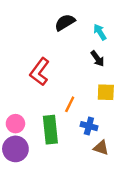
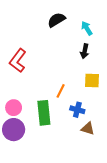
black arrow: (97, 59) -> (85, 51), turned 48
red L-shape: (40, 72) -> (18, 61), moved

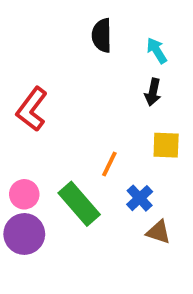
black semicircle: (56, 20) -> (102, 35), turned -60
blue cross: (77, 110) -> (140, 198), turned 32
green rectangle: (44, 113) -> (79, 204), turned -35

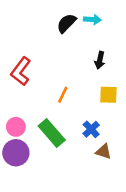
black semicircle: (102, 35) -> (66, 23), turned 45
cyan arrow: (157, 51) -> (92, 20), moved, turned 126
orange line: (109, 164) -> (63, 95), moved

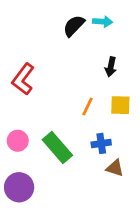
orange line: (63, 95) -> (88, 106), moved
blue cross: (91, 129) -> (101, 143), turned 35
purple circle: (16, 153) -> (19, 187), moved

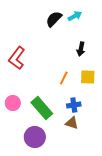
cyan arrow: (103, 22) -> (75, 16), turned -32
brown triangle: (115, 168) -> (72, 123), moved
purple circle: (19, 187) -> (35, 137), moved

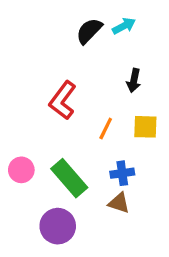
red L-shape: (17, 58) -> (63, 100), moved

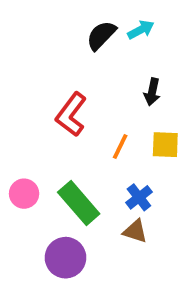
blue cross: (122, 173) -> (139, 197), turned -30

